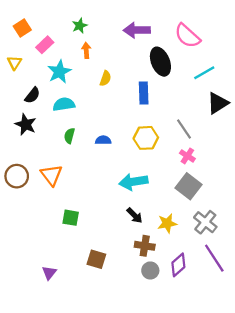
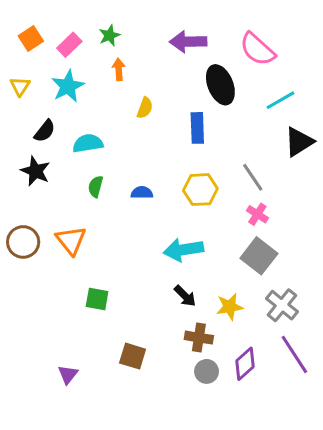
pink rectangle: (45, 45) -> (69, 45), moved
cyan star: (59, 72) -> (68, 86), moved

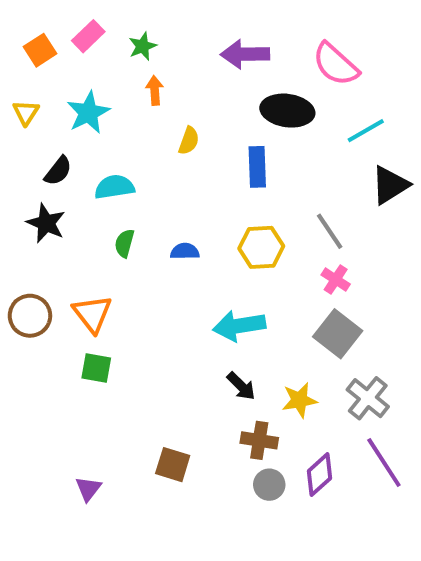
pink rectangle: (69, 45) -> (88, 36), moved
black ellipse: (220, 85) -> (287, 111), turned -60
green square: (97, 299) -> (96, 368), moved

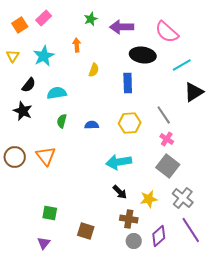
green star: (143, 46) -> (91, 19), moved
green square: (96, 368) -> (50, 213), moved

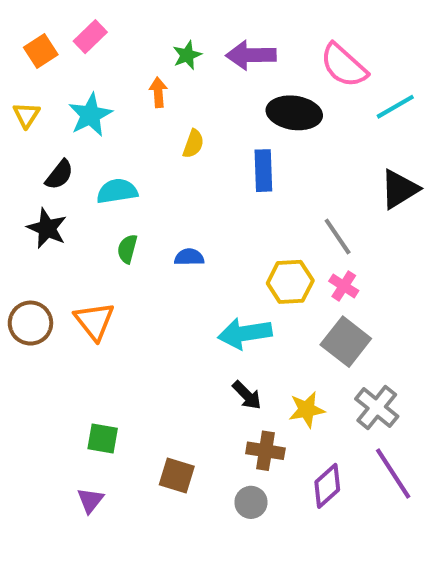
green star: (91, 19) -> (187, 55), moved
cyan line: (182, 65) -> (395, 107), moved
yellow hexagon: (130, 123) -> (290, 282), moved
gray circle: (134, 241) -> (251, 502), moved

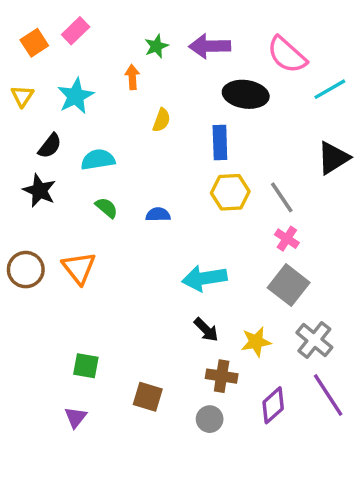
green semicircle: (127, 249) -> (106, 208), turned 115
yellow hexagon: (290, 282) -> (230, 192), moved

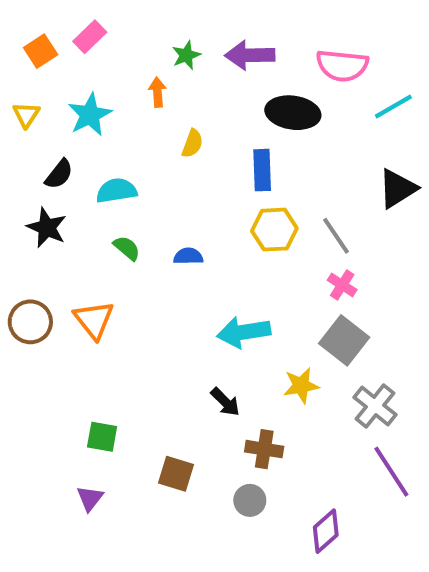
pink semicircle: (287, 55) -> (342, 65), turned -36
black arrow: (206, 330) -> (225, 402), moved
yellow star: (256, 342) -> (301, 385), moved
purple diamond: (273, 405) -> (326, 531), moved

